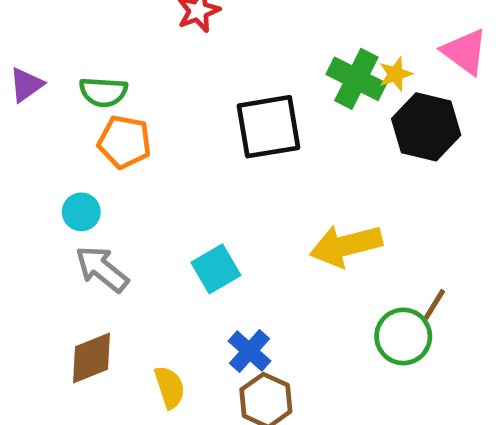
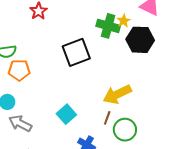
brown line: (434, 304) -> (107, 118), moved
green circle: (403, 336) -> (125, 130), moved

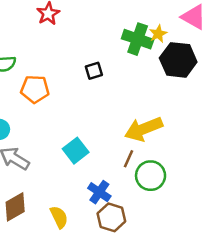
black square: (76, 52) -> (94, 71), size x0.5
orange pentagon: (19, 70) -> (35, 89), moved

